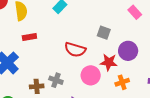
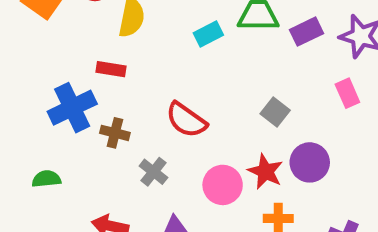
red rectangle: (29, 37) -> (111, 69), moved
red semicircle: (75, 50) -> (186, 120), moved
brown cross: (37, 86) -> (115, 133), moved

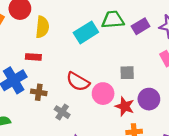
cyan rectangle: (208, 34) -> (86, 32), size x1.5
gray square: (275, 112) -> (127, 73), turned -35
pink circle: (223, 185) -> (103, 94), moved

